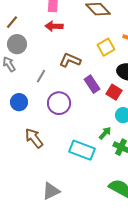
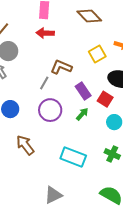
gray line: (41, 76) -> (44, 83), moved
green arrow: (105, 133) -> (82, 114), moved
gray triangle: (51, 191) -> (53, 195), moved

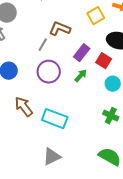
purple rectangle: (83, 91) -> (82, 53), turned 72
cyan rectangle: (73, 157) -> (55, 119), moved

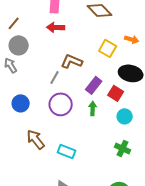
yellow square: (96, 16) -> (108, 48), turned -30
green arrow: (81, 76) -> (93, 108), turned -40
cyan rectangle: (55, 119) -> (67, 151), size x0.7

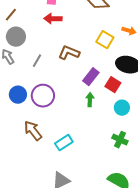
gray line: (55, 77) -> (37, 61), moved
purple circle: (61, 104) -> (43, 96), moved
cyan rectangle: (67, 151) -> (64, 143), turned -54

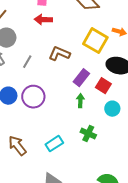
yellow square: (105, 40) -> (95, 41), size x1.4
brown arrow: (33, 131) -> (17, 146), moved
green cross: (120, 140) -> (88, 134), moved

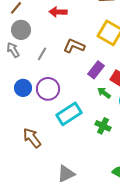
green arrow: (80, 101) -> (104, 93), moved, turned -56
cyan rectangle: (54, 144) -> (69, 114), moved, size x1.4

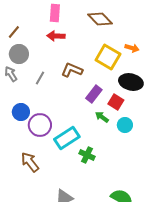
purple circle: (48, 89) -> (40, 125), moved
green cross: (103, 126) -> (87, 155), moved

